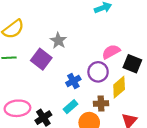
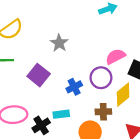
purple square: (41, 59) -> (39, 75), moved
cyan rectangle: (70, 107) -> (61, 114), moved, turned 32

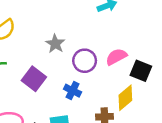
purple circle: (101, 78) -> (85, 61), moved
blue cross: (74, 87) -> (72, 91), turned -35

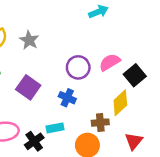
gray star: (55, 44) -> (29, 40), moved
black square: (141, 71) -> (135, 75), turned 30

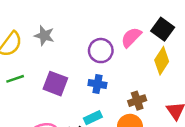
black square: (135, 75) -> (163, 29), moved
yellow diamond: (120, 103) -> (162, 61), moved

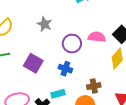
gray star: (44, 36) -> (44, 24), moved
pink semicircle: (131, 37) -> (97, 37), turned 42

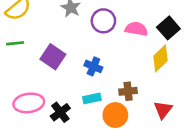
purple circle: (72, 44) -> (103, 21), moved
cyan rectangle: (58, 94) -> (92, 98), moved

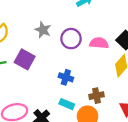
purple square: (53, 57) -> (25, 59), moved
cyan rectangle: (92, 98) -> (67, 104), turned 40

